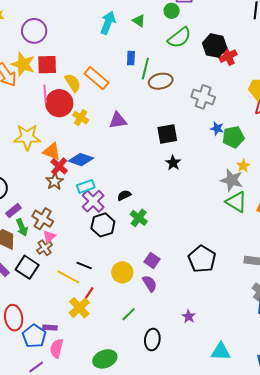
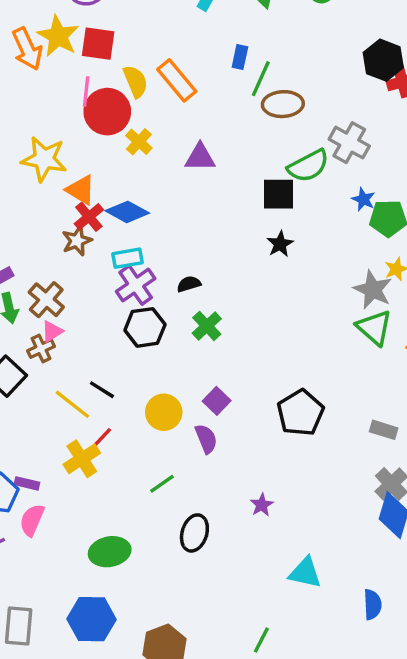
green semicircle: (179, 38) -> (308, 166), moved

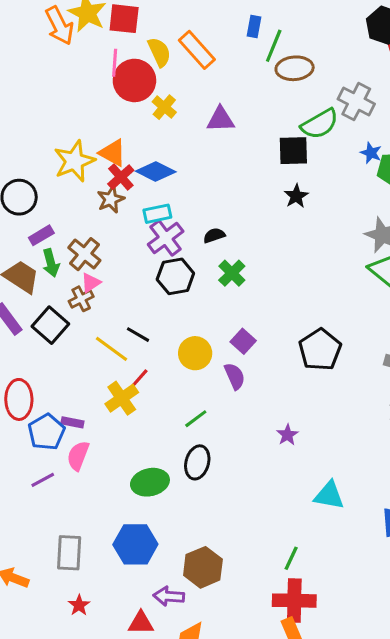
yellow star: (44, 159) -> (74, 161), moved, turned -30
black ellipse: (194, 533) -> (197, 462), moved

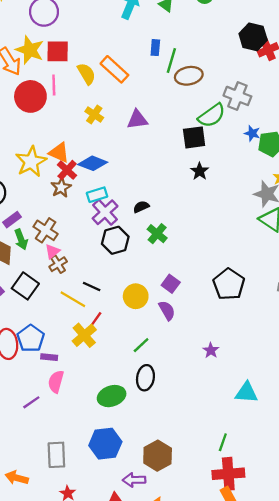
red circle: (134, 80) -> (30, 96), moved
brown cross: (81, 299) -> (58, 264), moved
blue pentagon: (46, 432) -> (31, 338), moved

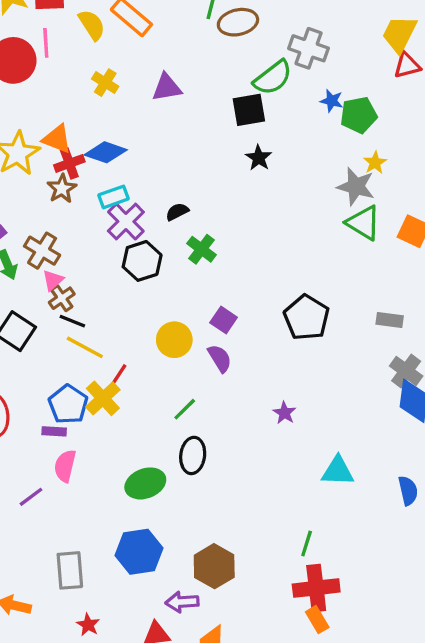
red cross: (67, 170) -> (69, 163), turned 30
black line: (92, 287) -> (72, 321), moved
blue pentagon: (31, 338) -> (68, 404), moved

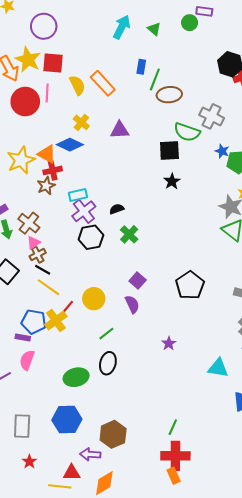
green semicircle: (273, 78) -> (187, 132), turned 50
blue diamond: (106, 152) -> (70, 145), moved
yellow circle: (174, 340) -> (94, 299), moved
blue pentagon: (68, 404) -> (34, 322), turned -30
cyan triangle: (338, 471) -> (218, 368), moved

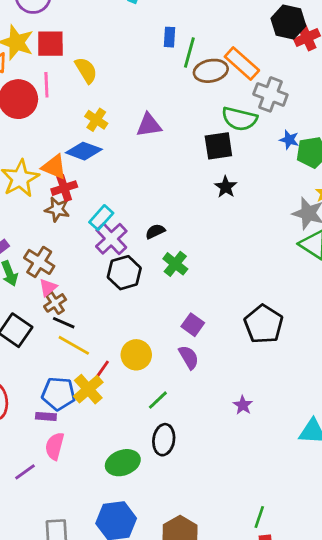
orange rectangle: (103, 83) -> (242, 63), moved
brown star: (46, 186) -> (57, 209), turned -30
cyan rectangle: (78, 195) -> (101, 218), turned -30

